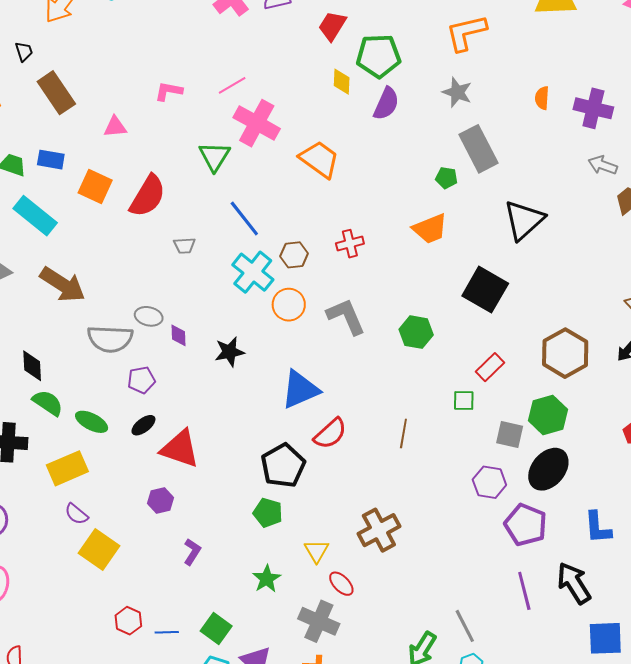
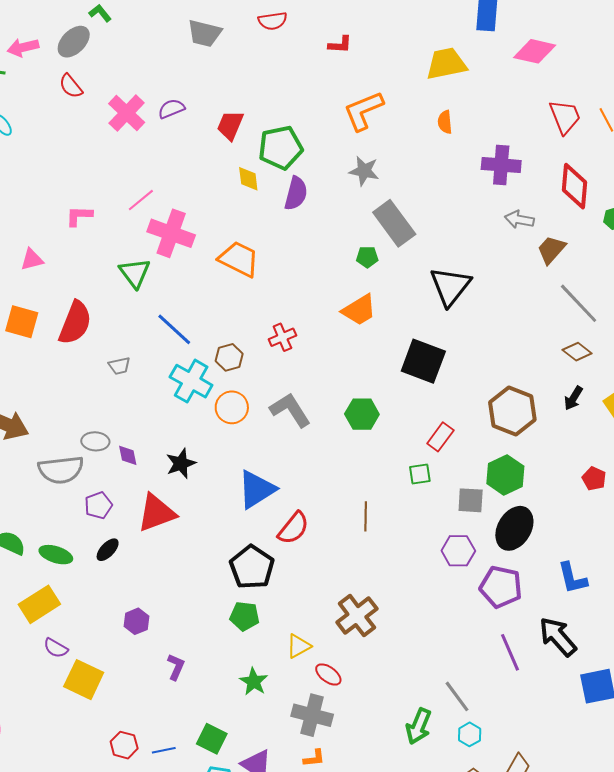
orange semicircle: (542, 98) -> (445, 122), moved
red triangle: (180, 449) -> (156, 513), moved, turned -30
yellow triangle: (316, 551) -> (299, 646), turned 40

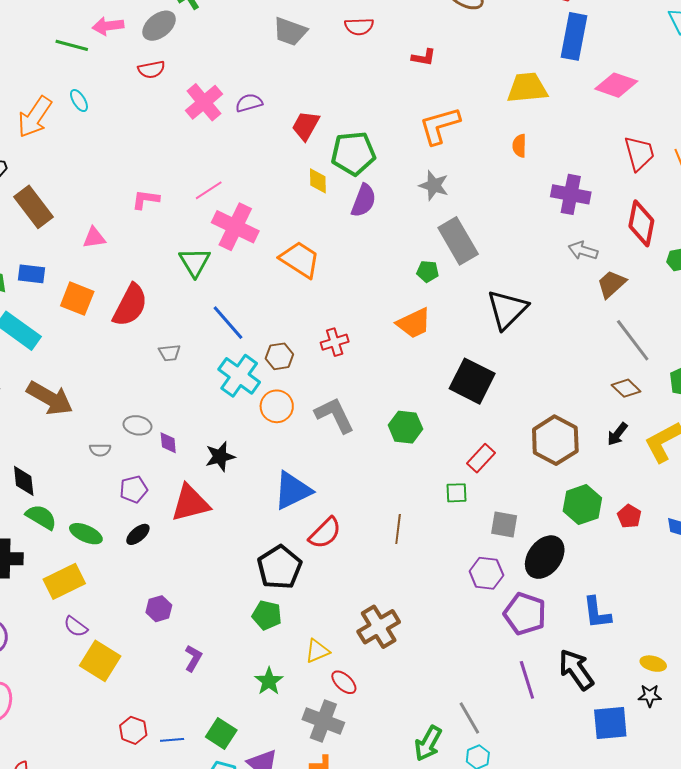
red semicircle: (71, 86) -> (151, 70), turned -68
gray semicircle: (61, 470) -> (100, 450), size x0.5
green hexagon: (505, 475) -> (582, 505), moved

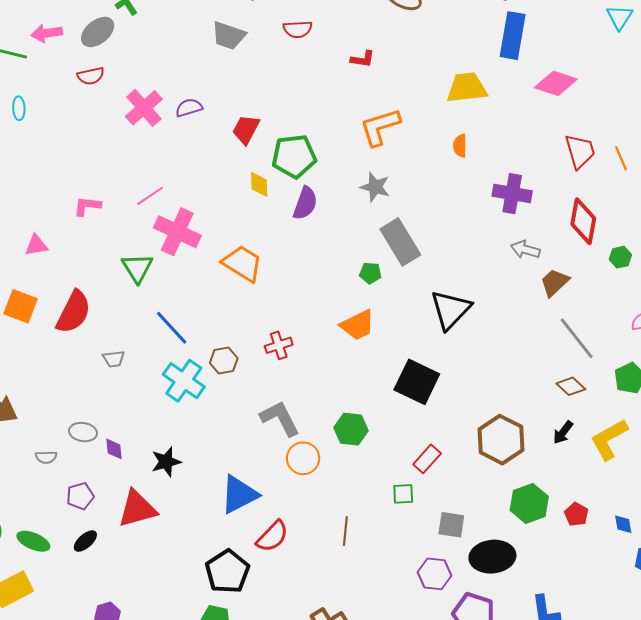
cyan ellipse: (79, 101) -> (19, 108), turned 30
orange circle: (277, 406) -> (303, 458), moved
black ellipse: (545, 557) -> (492, 557), turned 48

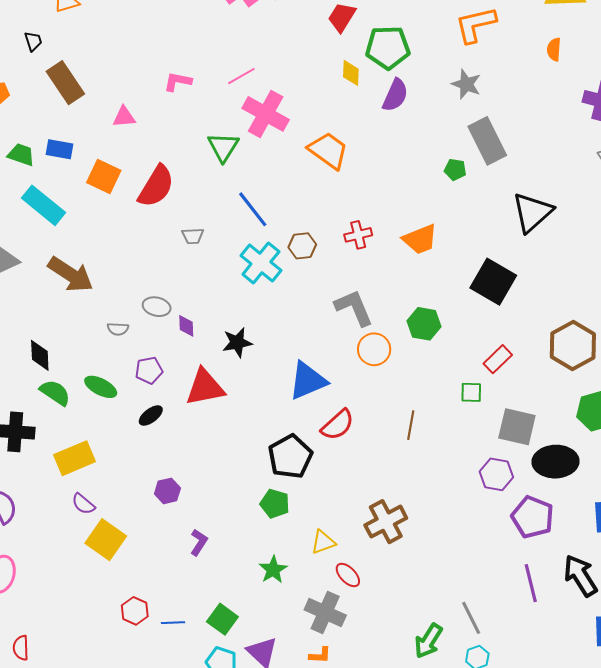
orange trapezoid: (358, 325) -> (420, 239), moved
gray square: (451, 525) -> (517, 427), size x1.4
green ellipse: (33, 541) -> (101, 387), moved

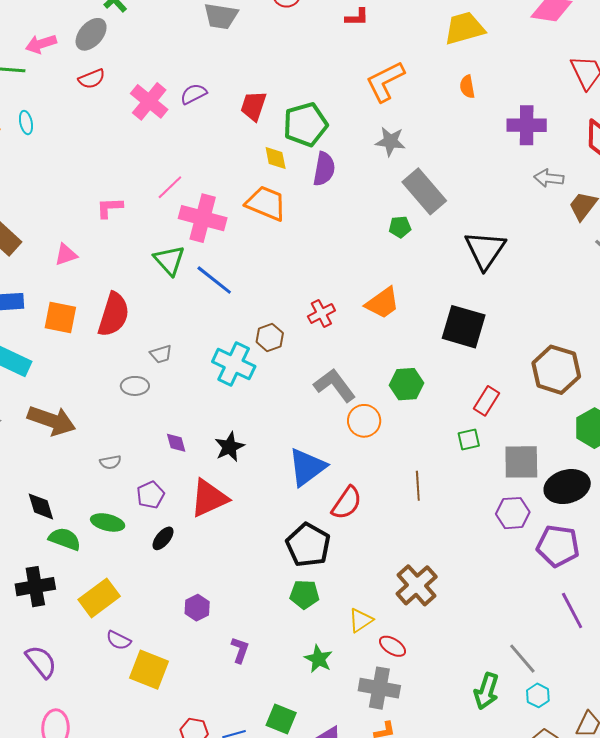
orange trapezoid: (328, 151) -> (266, 203), moved
blue line: (253, 209) -> (214, 280), moved
gray ellipse: (157, 307) -> (135, 386), moved

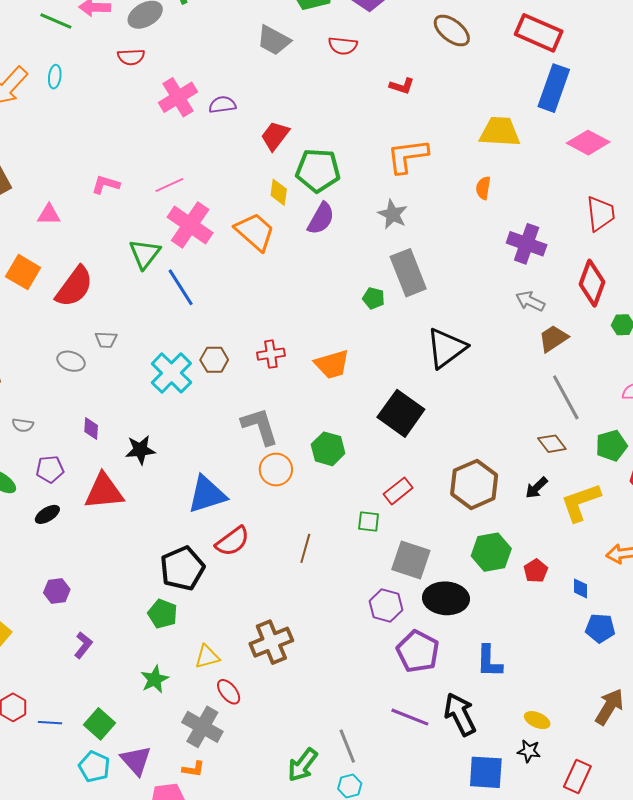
purple line: (572, 610) -> (410, 717), turned -60

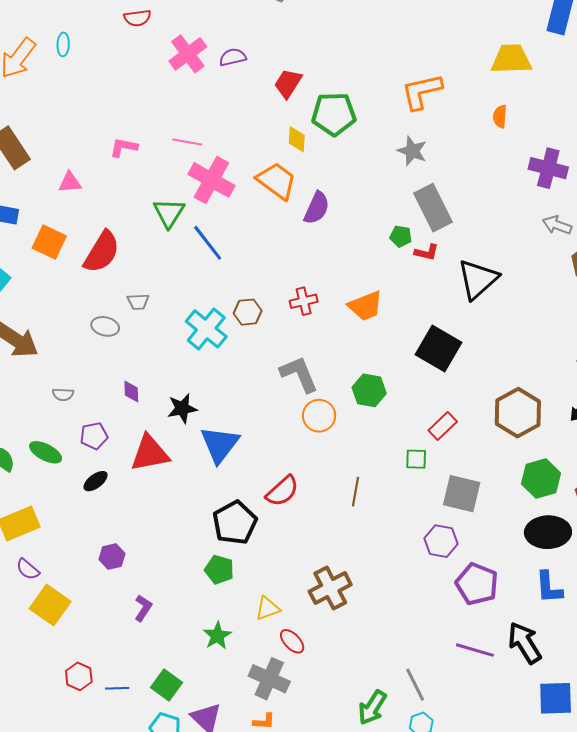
red L-shape: (402, 86) -> (427, 252), moved
pink line: (169, 185) -> (187, 142), turned 40
purple semicircle: (321, 218) -> (317, 208), moved
blue triangle: (207, 494) -> (220, 444), moved, turned -30
black ellipse: (446, 598) -> (548, 532), moved

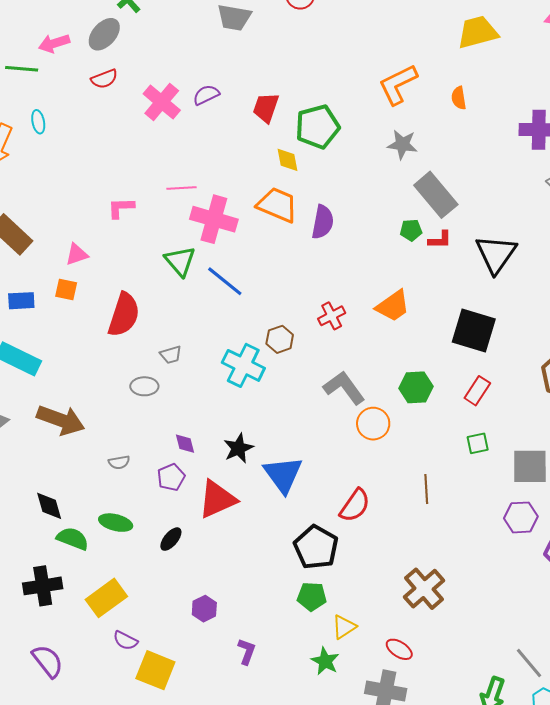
orange semicircle: (500, 116) -> (459, 98), moved
orange square: (49, 242) -> (66, 289), moved, size x0.7
red rectangle: (443, 426) -> (477, 391), moved
purple pentagon: (94, 436) -> (171, 477), moved
yellow triangle: (267, 608) -> (344, 627), moved

